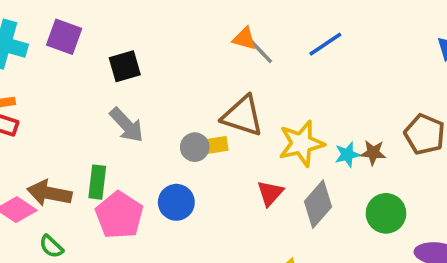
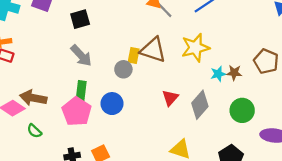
yellow star: (301, 143) -> (195, 48), moved
yellow rectangle: (215, 145) -> (134, 56), moved, turned -70
green rectangle: (97, 182) -> (81, 91), moved

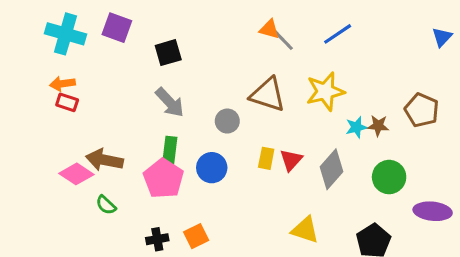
yellow rectangle: (134, 56) -> (266, 158), moved

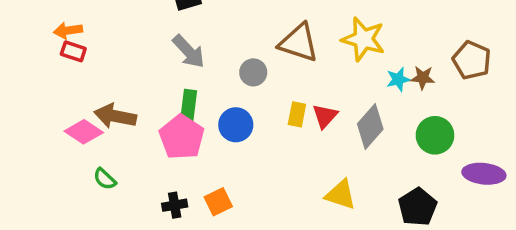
yellow star: (325, 91) -> (363, 39), turned 30
green semicircle: (106, 205) -> (105, 179), moved

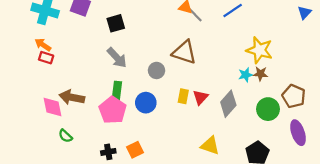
orange arrow: (68, 30) -> (43, 45), turned 42
yellow star: (363, 39) -> (259, 50), moved
brown pentagon: (472, 60) -> (294, 96), moved
pink diamond: (84, 132) -> (53, 107), turned 45
purple ellipse: (484, 174) -> (298, 133), turned 65

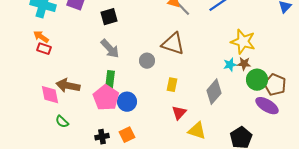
red triangle: (200, 97) -> (179, 113), moved
blue circle: (146, 103) -> (127, 102), moved
green circle: (268, 109) -> (257, 80), moved
purple ellipse: (298, 133) -> (267, 106), moved, turned -40

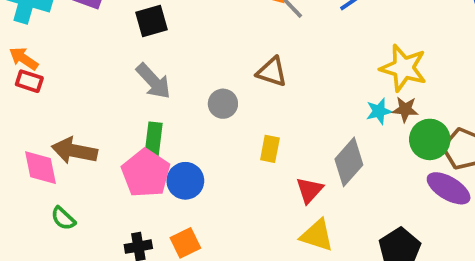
brown triangle: (173, 44) -> (272, 72), size x0.7
red triangle: (179, 113) -> (309, 190), moved

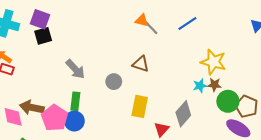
black square: (152, 21) -> (43, 36), moved
yellow rectangle: (270, 149) -> (140, 106), size x1.5
pink pentagon: (146, 173) -> (55, 118), moved
blue circle: (185, 181) -> (74, 121), moved

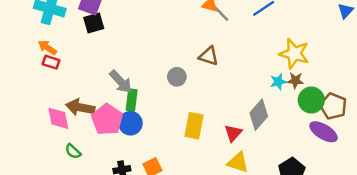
gray arrow: (75, 69) -> (121, 82), moved
yellow rectangle: (140, 106) -> (194, 126), moved

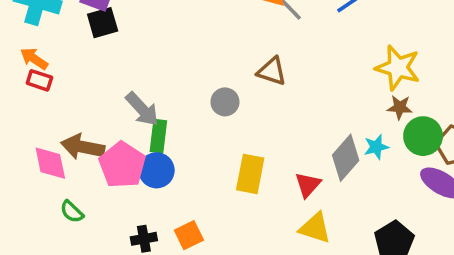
cyan star: (278, 82) -> (376, 147), moved

